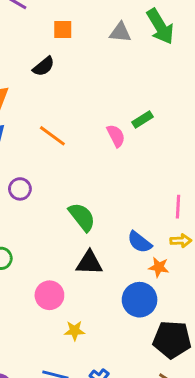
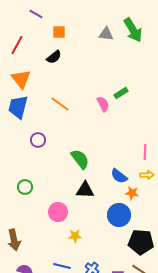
orange square: (63, 29) -> (59, 32), moved

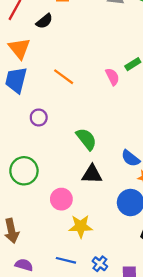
black semicircle: (54, 57) -> (44, 21), moved
green circle: (25, 187) -> (24, 171), size x1.6
yellow star: (75, 236) -> (81, 226), size x1.5

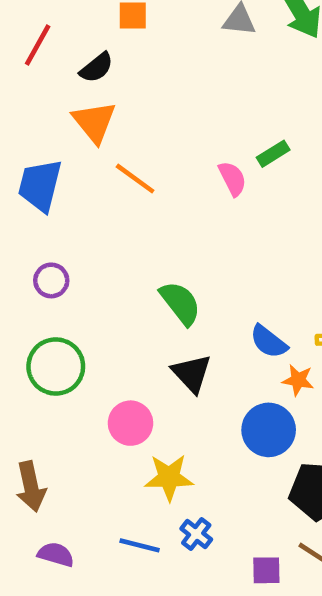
orange triangle: (19, 48) -> (94, 122), moved
purple circle: (39, 117) -> (51, 280), moved
black triangle: (92, 174) -> (192, 373), turned 45
blue cross: (100, 264) -> (196, 534), moved

